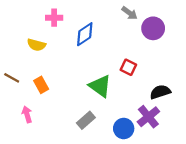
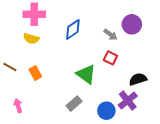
gray arrow: (130, 13) -> (110, 35), moved
pink cross: (54, 18) -> (34, 14), moved, size x1.5
pink arrow: (27, 114) -> (18, 106), moved

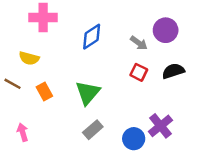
yellow semicircle: (31, 39) -> (29, 58), moved
green triangle: (86, 74) -> (88, 93), moved, turned 35
black semicircle: (138, 79) -> (173, 71), moved

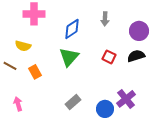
purple circle: (166, 30) -> (139, 31), moved
gray arrow: (139, 43) -> (105, 19), moved, turned 56
green triangle: (88, 93) -> (69, 57), moved

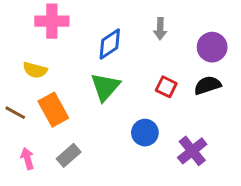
brown line: (10, 66) -> (15, 113), moved
orange rectangle: (35, 72) -> (53, 110), size x1.5
gray rectangle: (73, 102) -> (69, 155), moved
blue circle: (105, 109) -> (145, 133), moved

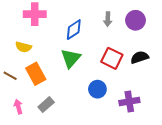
purple circle: (212, 47) -> (135, 20), moved
red square: (166, 87) -> (112, 58), size x1.5
purple cross: (192, 151) -> (129, 101), turned 30

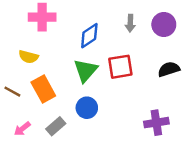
red square: (112, 58) -> (120, 67), moved, turned -35
blue circle: (97, 89) -> (87, 108), moved
pink arrow: (18, 107) -> (22, 129), turned -112

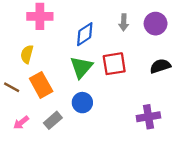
yellow semicircle: (28, 57) -> (27, 54), turned 90

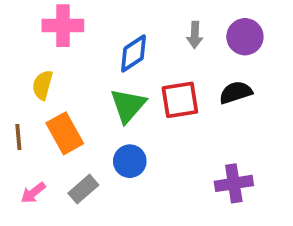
black semicircle: (160, 66) -> (236, 92), moved
brown line: (12, 87) -> (18, 137), turned 56

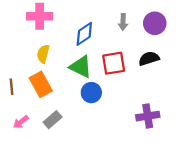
yellow semicircle: (42, 85) -> (43, 54), moved
green triangle: (128, 105) -> (81, 67), turned -45
blue circle: (130, 161) -> (91, 93), moved

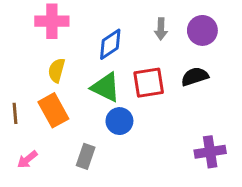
purple cross: (148, 116) -> (210, 152), moved
gray rectangle: (53, 120) -> (86, 156), moved, turned -30

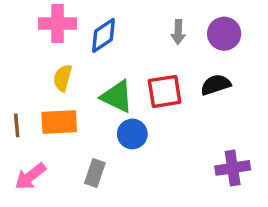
blue diamond: (110, 44) -> (103, 35), moved
orange rectangle: (53, 110) -> (59, 122), turned -64
pink arrow: (27, 159) -> (30, 176), size x1.4

